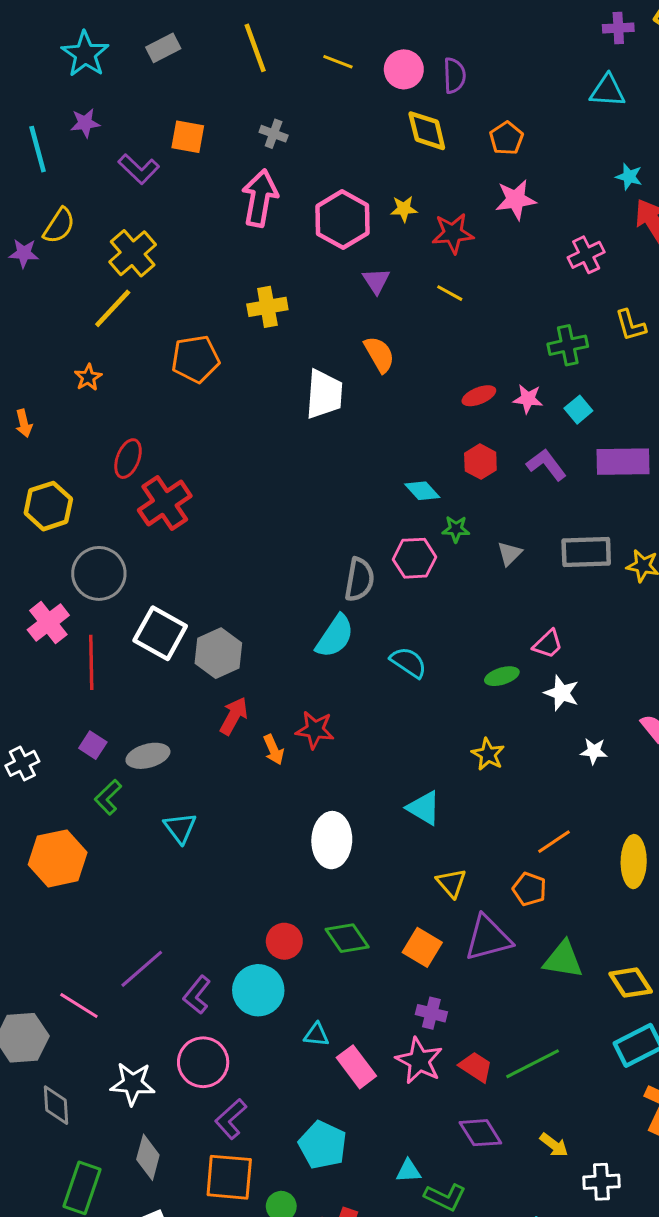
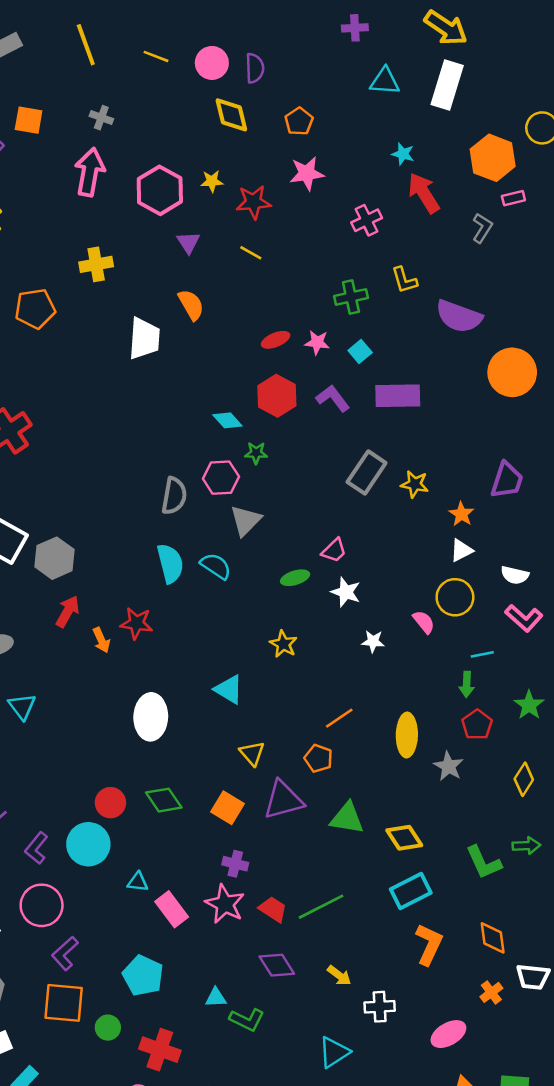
purple cross: (618, 28) -> (355, 28), moved
red hexagon: (480, 462) -> (277, 396), size x1.4
gray rectangle: (586, 552) -> (367, 472), turned -54
gray triangle: (510, 554) -> (246, 521), moved, size x1.5
cyan semicircle: (335, 636) -> (170, 563), moved, turned -48

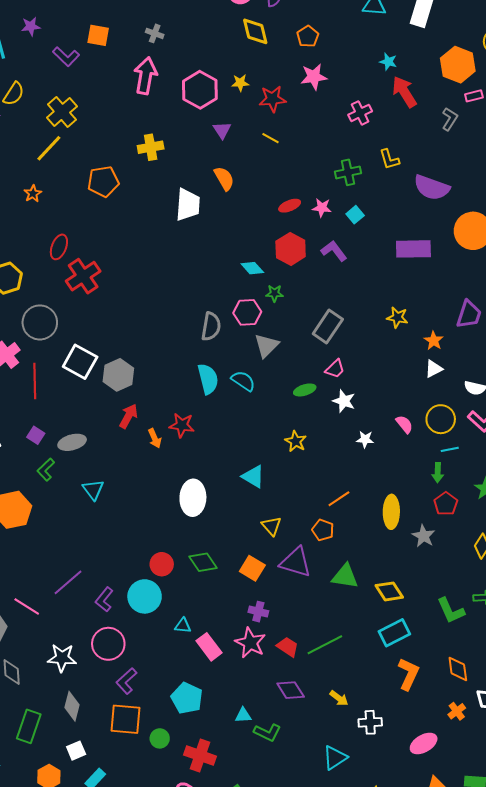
purple rectangle: (398, 396) -> (413, 249), moved
gray rectangle: (367, 472) -> (328, 327), moved
yellow circle: (455, 597) -> (441, 419), moved
purple triangle: (283, 800) -> (296, 562), turned 32

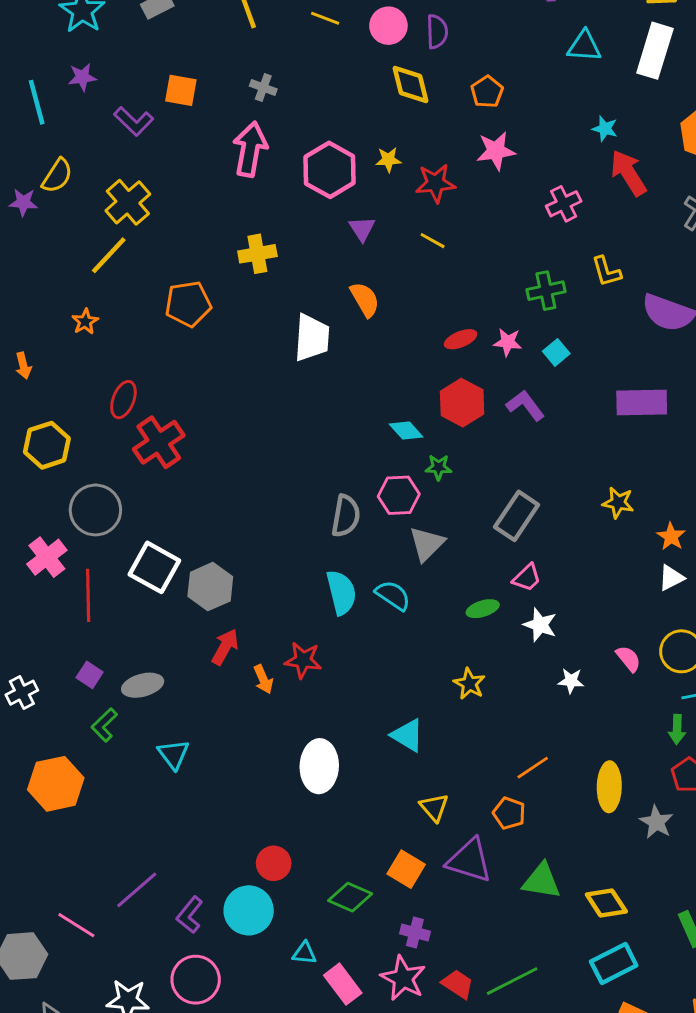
green diamond: (203, 562) -> (350, 897), moved, turned -32

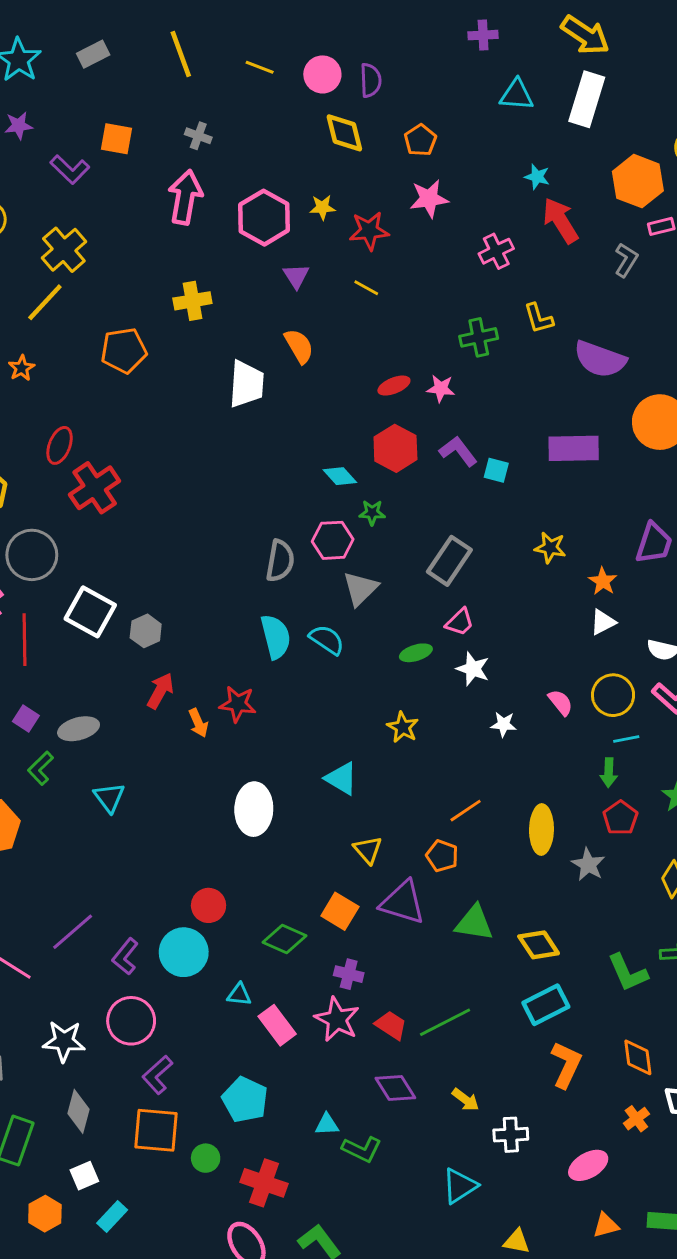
cyan square: (556, 352) -> (496, 470), moved, turned -35
gray hexagon: (210, 587) -> (146, 631), size x0.7

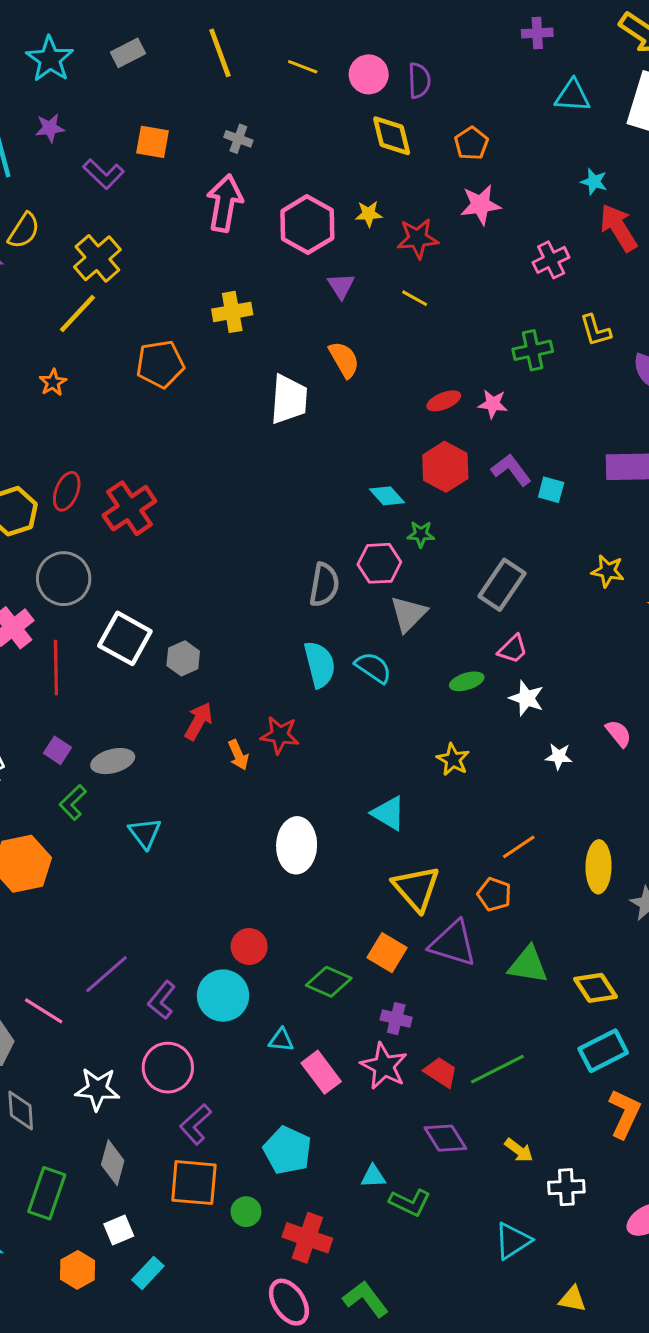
red ellipse: (60, 445) -> (67, 491), moved
yellow triangle: (368, 850) -> (416, 888), size x1.6

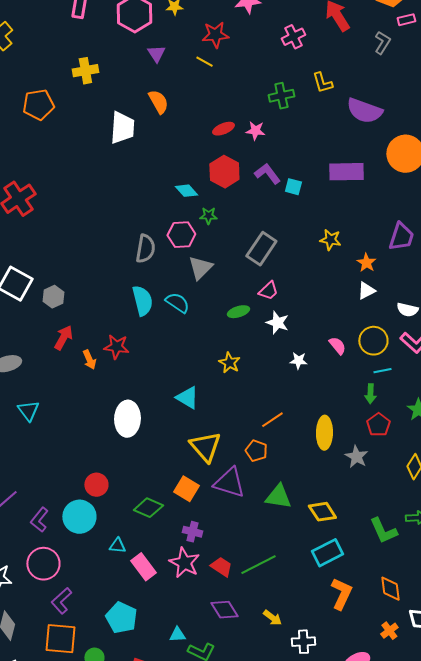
red star: (418, 238) -> (215, 35), moved

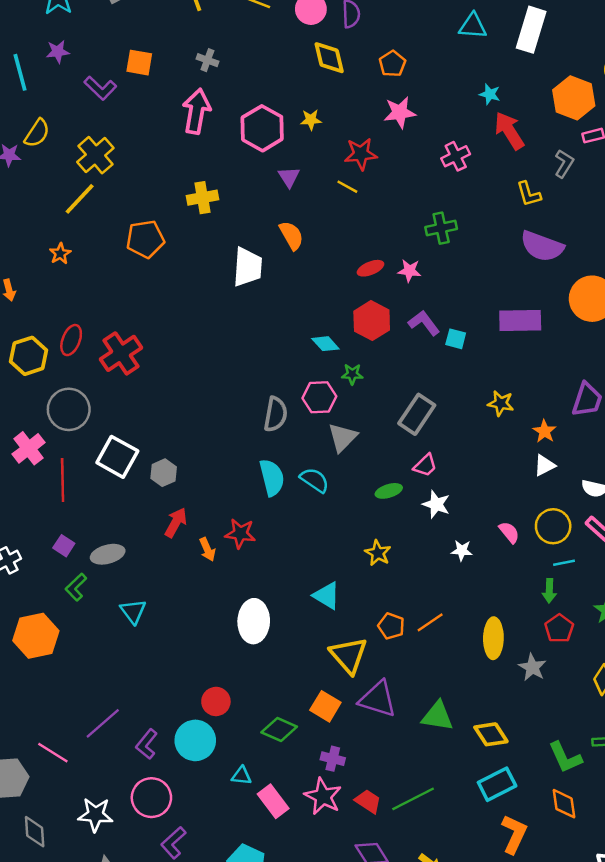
yellow L-shape: (322, 83) -> (529, 194), moved
orange pentagon: (256, 451) -> (391, 626), moved
orange diamond: (390, 589) -> (564, 804), moved

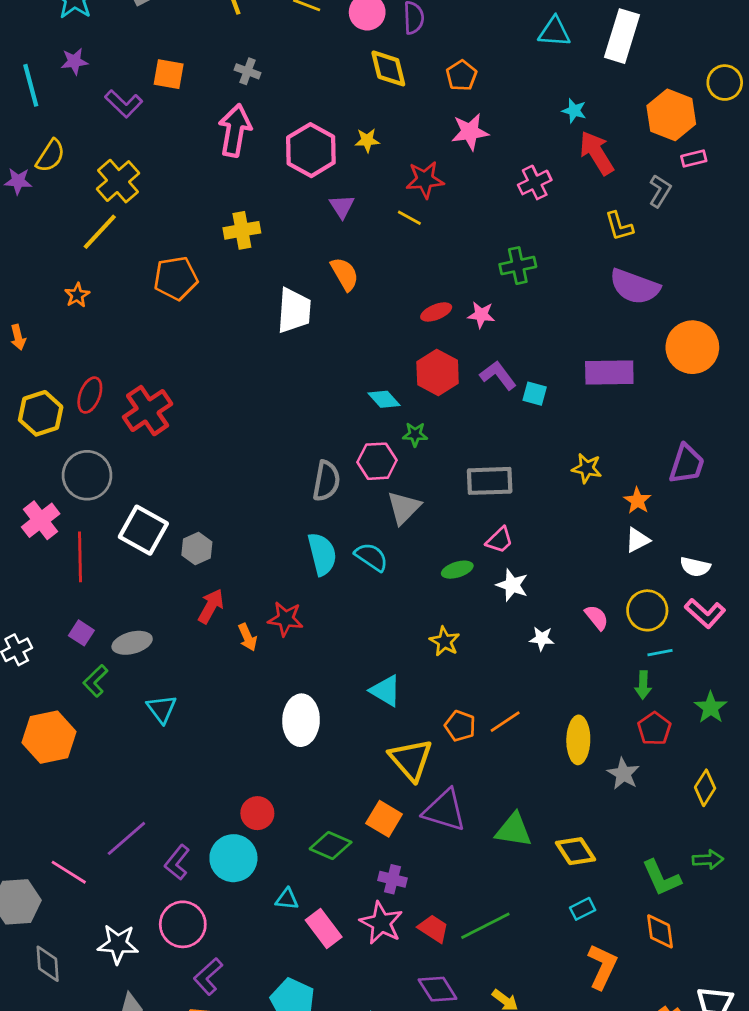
gray rectangle: (417, 414) -> (490, 481), turned 54
cyan rectangle: (497, 784) -> (583, 909), size x0.6

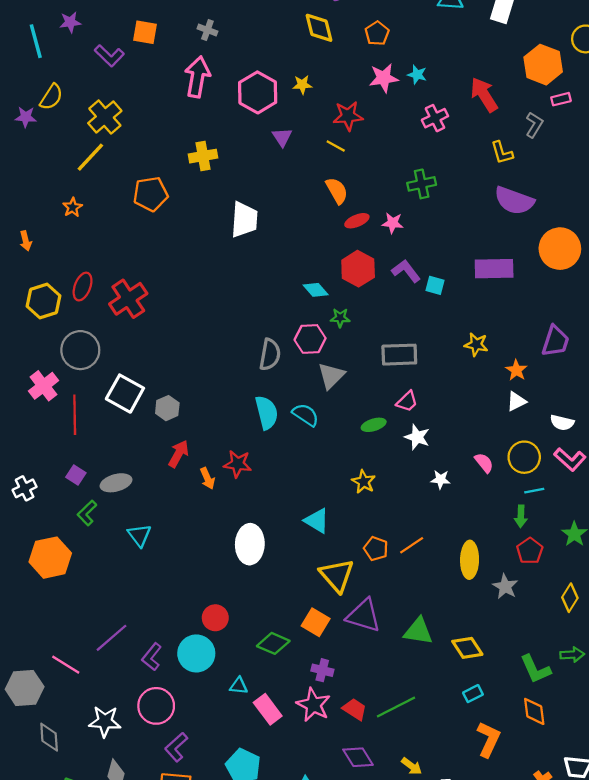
cyan star: (574, 111) -> (417, 75), moved
orange semicircle: (345, 274) -> (337, 191), moved

